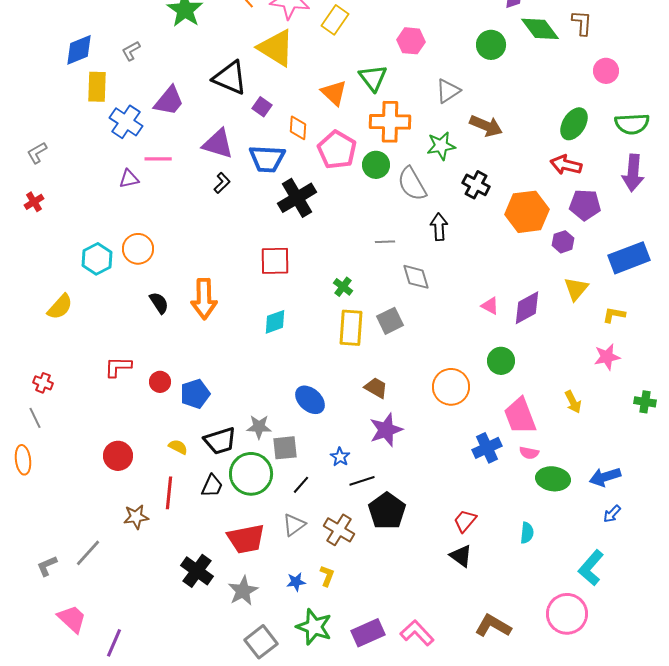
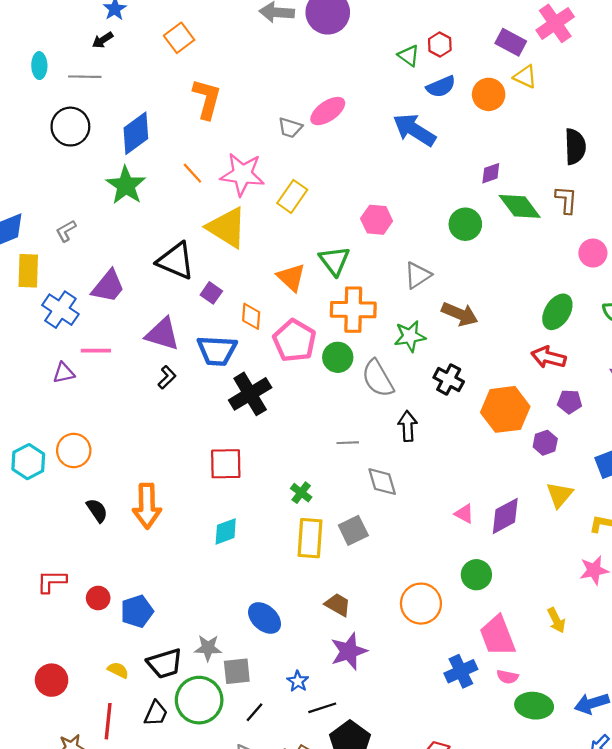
purple pentagon: (585, 205) -> (570, 402), size x0.7

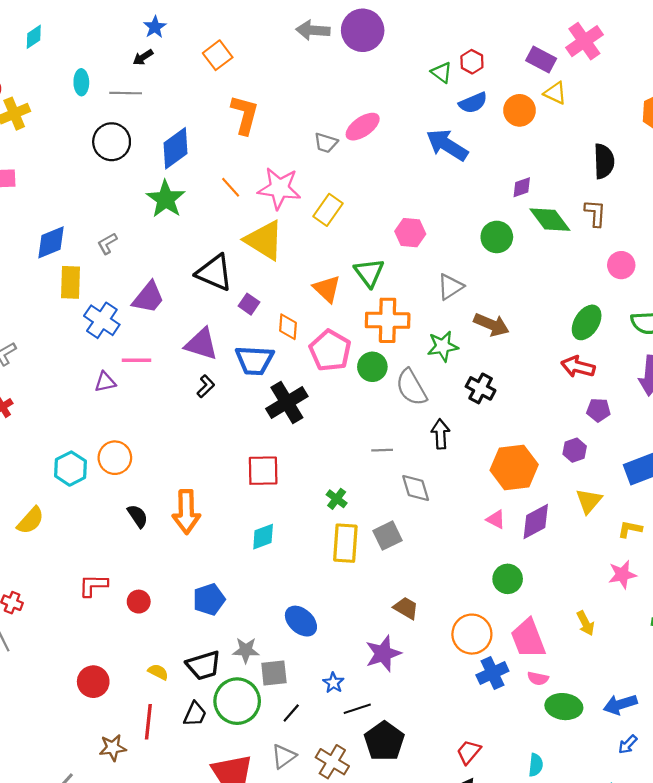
orange hexagon: (505, 409) -> (514, 467), moved
orange circle: (421, 604) -> (472, 634), moved
brown trapezoid: (338, 605) -> (406, 608), moved
blue pentagon: (137, 611) -> (209, 599), moved

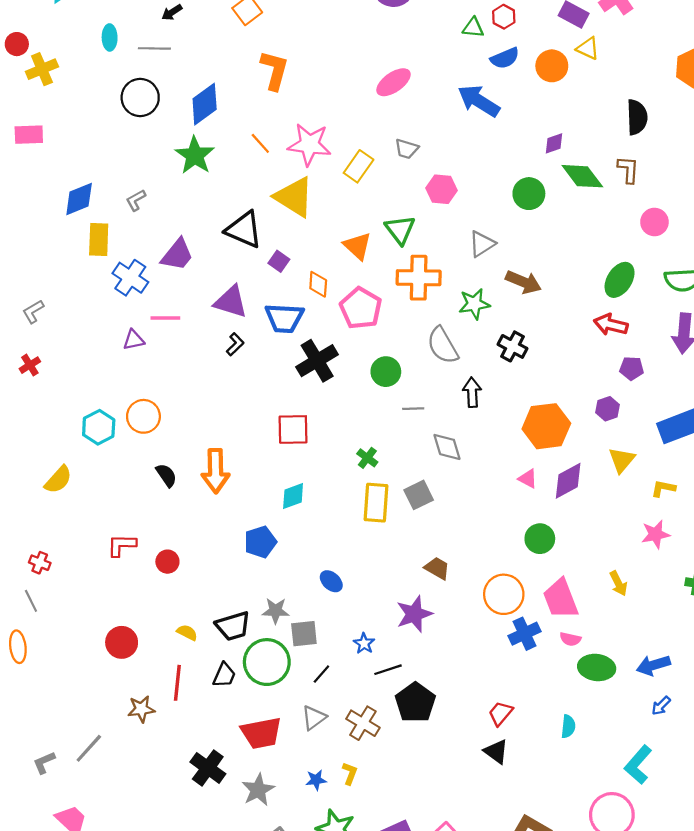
green triangle: (442, 72) -> (473, 28), turned -30
gray trapezoid: (326, 143) -> (407, 149), moved
green circle: (372, 367) -> (386, 372), moved
blue pentagon: (209, 599) -> (260, 542), moved
blue ellipse: (301, 621) -> (331, 581), size x0.7

